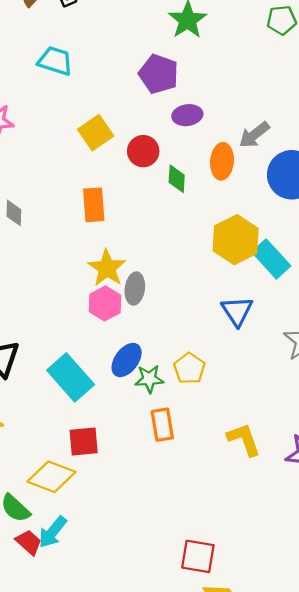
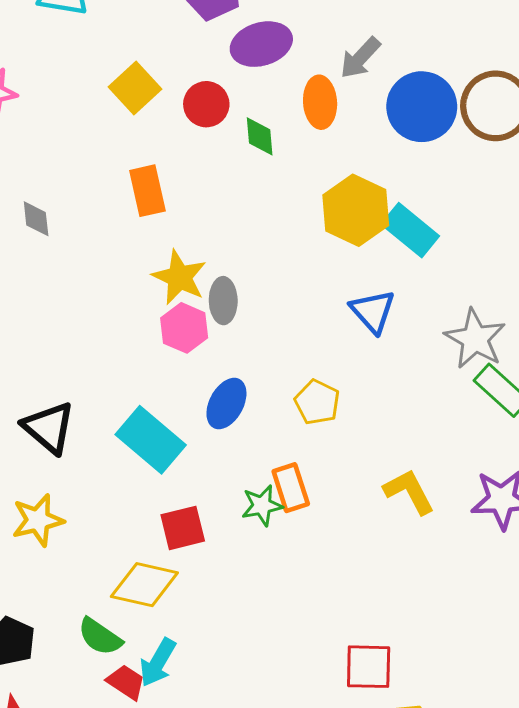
purple ellipse: (187, 115) -> (261, 44), size x1.4
green star: (149, 379) -> (262, 505), moved

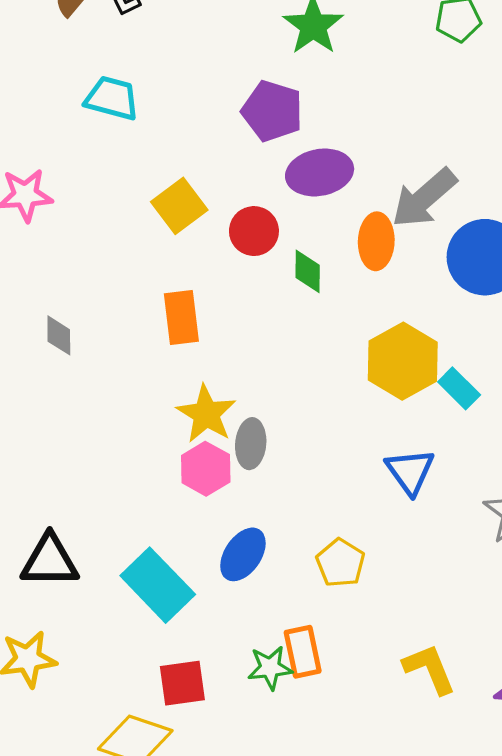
gray arrow: (360, 58) -> (424, 198), size x1.4
cyan rectangle: (410, 230) -> (459, 388), size x0.7
black triangle: (49, 428) -> (50, 561), turned -46

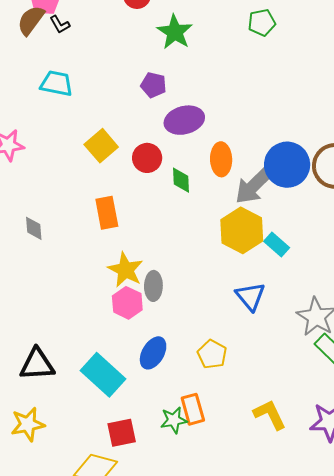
purple pentagon: (272, 111) -> (153, 85), size x0.7
gray arrow: (424, 198) -> (254, 185), moved

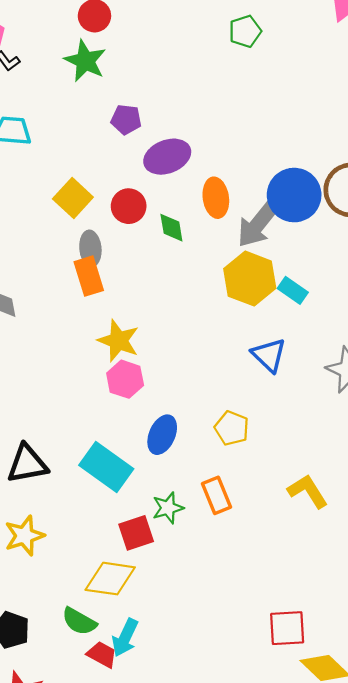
green star: (175, 32) -> (85, 61), moved
gray ellipse: (153, 286) -> (90, 248), moved
green star: (174, 420) -> (168, 508), moved

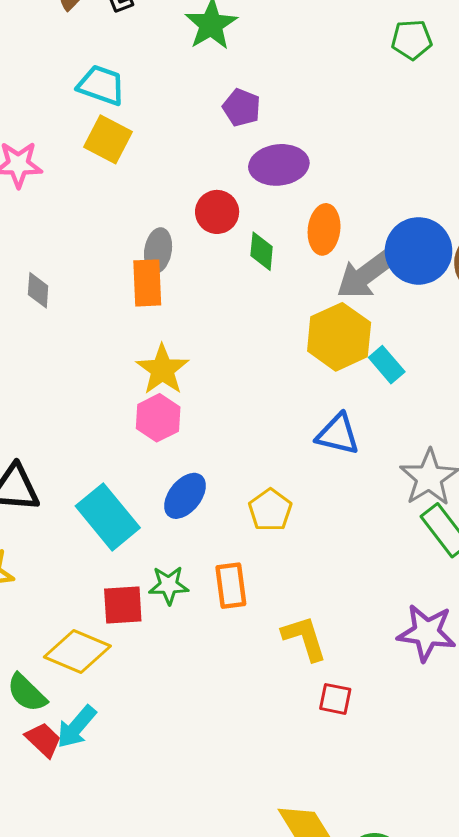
yellow square: (73, 198) -> (108, 139), moved, turned -30
blue triangle: (269, 355) -> (338, 434), turned -45
yellow L-shape: (308, 491) -> (304, 638), moved
red square: (287, 628) -> (335, 699), moved, size x0.7

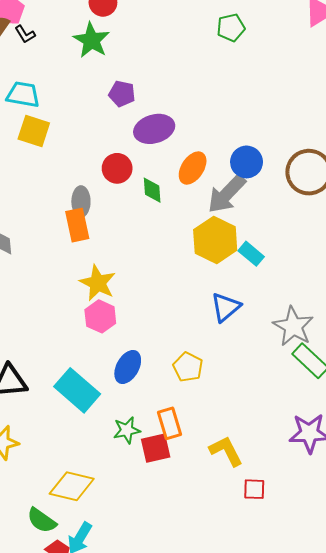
orange ellipse: (324, 229) -> (193, 168), turned 36
blue circle: (419, 251) -> (247, 162), moved, size x0.7
blue triangle: (338, 434) -> (226, 307), turned -44
red square: (123, 605) -> (156, 448), moved

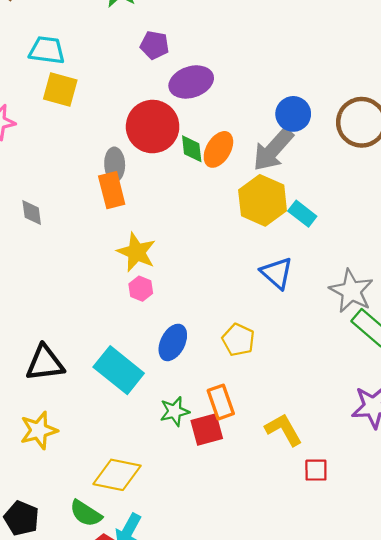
red circle: (117, 168) -> (153, 127), size x1.6
orange ellipse: (193, 168) -> (218, 149), moved
blue triangle: (226, 307) -> (277, 273), turned -36
pink hexagon: (100, 316) -> (141, 289), size x0.7

